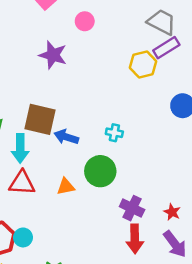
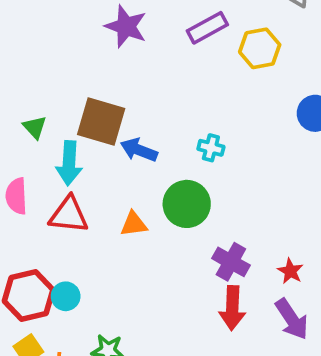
purple rectangle: (166, 48) -> (207, 28), moved

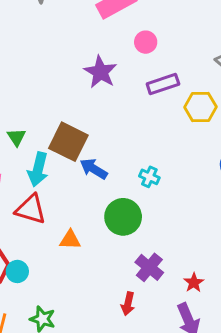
orange triangle: (134, 224) -> (70, 240), moved
red arrow: (232, 308) -> (128, 304), moved, size x0.7

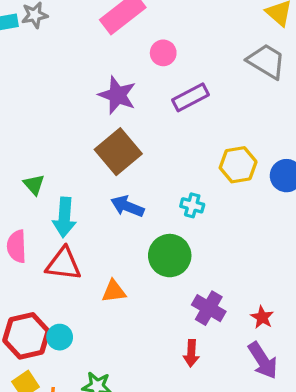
yellow hexagon: (200, 107) -> (238, 165), moved
brown square: (68, 142) -> (118, 152), moved, turned 33

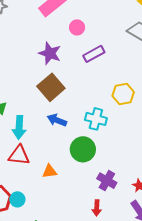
cyan cross: (192, 205) -> (96, 119), size x1.5

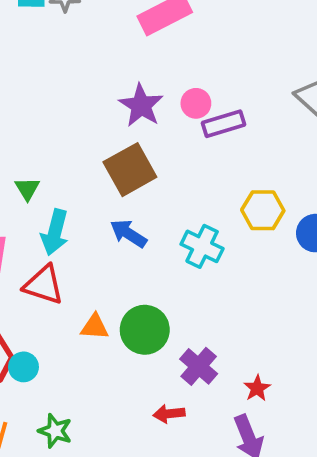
pink circle: (77, 27) -> (196, 103), moved
green circle: (83, 149) -> (145, 330), moved
red arrow: (97, 208) -> (169, 414), turned 70

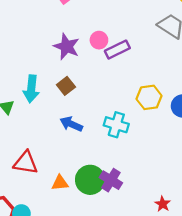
brown square: (130, 170) -> (66, 86), size x0.6
cyan arrow: (55, 232) -> (31, 89), moved
purple cross: (199, 366) -> (111, 180), moved

